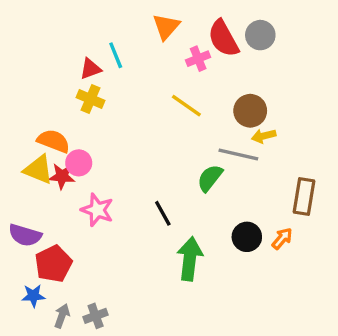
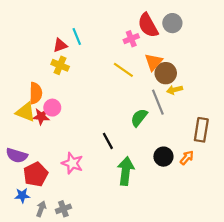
orange triangle: (166, 27) -> (153, 62), moved
orange semicircle: (53, 141) -> (36, 93), turned 70
gray line: (238, 154) -> (158, 102), turned 55
pink star: (97, 210) -> (72, 163), moved

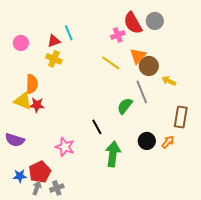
yellow arrow: (175, 90) -> (169, 81), moved, turned 40
pink circle: (52, 108) -> (21, 43), moved
red pentagon: (36, 174) -> (40, 172), moved

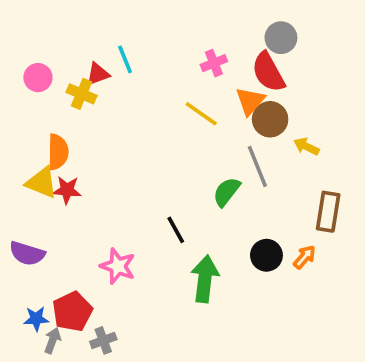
red semicircle: (133, 23) -> (268, 72), moved
yellow cross: (54, 59) -> (82, 94), moved
gray arrow: (37, 188) -> (52, 340), moved

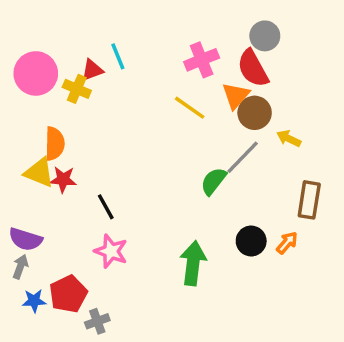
pink cross: (214, 63) -> (202, 60), size x1.4
pink circle: (38, 78) -> (36, 73), size x1.6
gray line: (257, 166) -> (243, 157), turned 66
black line: (176, 230) -> (106, 207), moved
gray arrow: (52, 340) -> (20, 267), moved

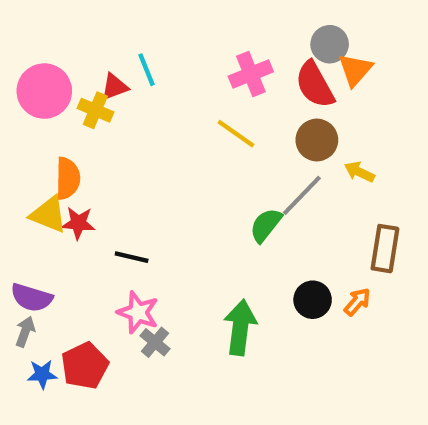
orange triangle: (236, 96) -> (355, 70), moved
black line: (106, 207) -> (132, 257), turned -48
gray cross: (97, 321) -> (155, 342), moved, turned -30

